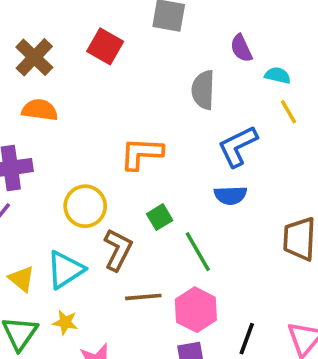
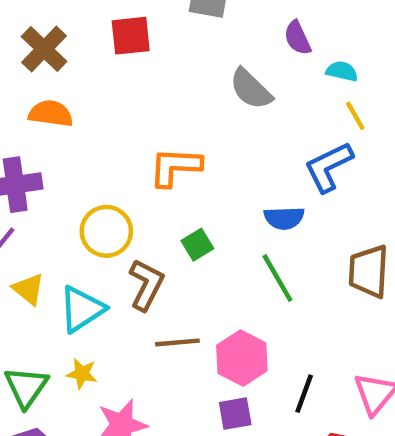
red square: (105, 46) -> (131, 36), turned -36
gray semicircle: (203, 90) -> (251, 89), turned -48
blue L-shape: (238, 146) -> (329, 167), moved
green line: (198, 252) -> (277, 278), moved
yellow triangle: (22, 279) -> (28, 289), moved

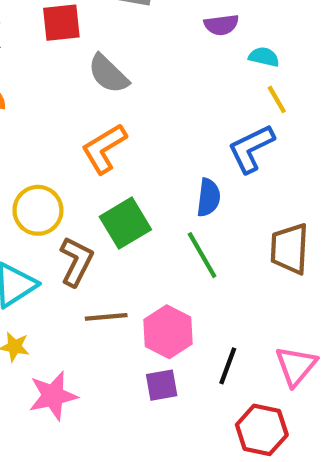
purple semicircle: (297, 38) -> (221, 25), turned -72
gray semicircle: (251, 89) -> (108, 74), moved
orange L-shape: (175, 167) -> (104, 148), turned -34
blue semicircle: (284, 218) -> (209, 198), turned -81
green square: (197, 245) -> (125, 223), size x1.6

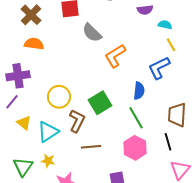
orange L-shape: (104, 148) -> (115, 56), moved
pink hexagon: (168, 332) -> (135, 148), moved
black line: (228, 366) -> (168, 142), moved, turned -36

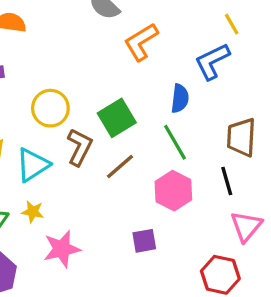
brown line: (91, 147) -> (120, 166), moved, turned -36

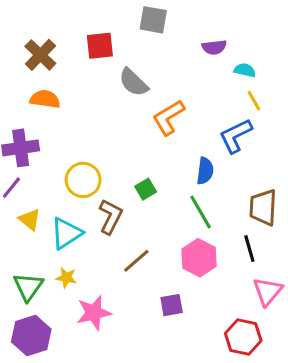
green square: (117, 118) -> (146, 189), size x0.6
brown line: (120, 166) -> (136, 261), moved

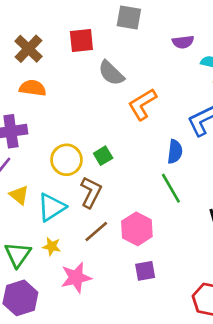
green square: (146, 189) -> (103, 156), moved
pink hexagon: (199, 258) -> (137, 229), moved
brown line: (136, 261) -> (96, 232), moved

